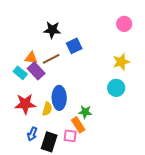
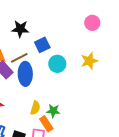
cyan circle: (116, 88) -> (57, 64), moved
blue ellipse: (59, 98) -> (25, 74), moved
yellow semicircle: (47, 109) -> (35, 108), moved

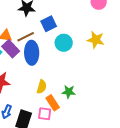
yellow star: (89, 61) -> (96, 40), turned 30
green star: (53, 111) -> (69, 92), moved

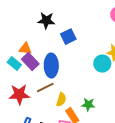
brown line: (26, 37) -> (45, 88), moved
cyan circle: (64, 43) -> (102, 64), moved

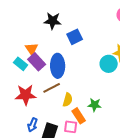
orange triangle: (25, 49) -> (32, 49), turned 48

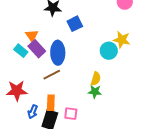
red star: (26, 95) -> (17, 91), moved
yellow semicircle: (68, 100) -> (96, 79), moved
orange rectangle: (79, 116) -> (51, 103), moved, turned 35

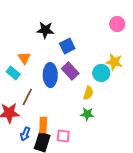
purple rectangle: (37, 49) -> (70, 71), moved
brown line: (52, 75) -> (27, 97), moved, turned -36
yellow semicircle: (96, 79) -> (88, 93), moved

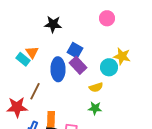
pink circle: (117, 24) -> (107, 18), moved
blue square: (67, 46) -> (75, 50), moved, turned -35
cyan rectangle: (13, 73) -> (23, 59), moved
yellow semicircle: (88, 93) -> (96, 87), turned 56

